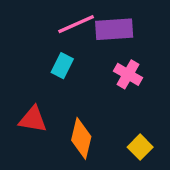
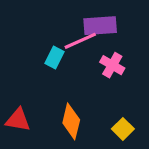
pink line: (76, 24) -> (80, 41), moved
red triangle: (33, 119) -> (18, 120), moved

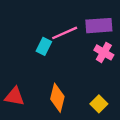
purple rectangle: (100, 26) -> (99, 26), moved
pink cross: (112, 65) -> (104, 52), moved

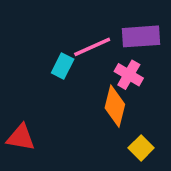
pink cross: (104, 52) -> (129, 75), moved
orange diamond: (57, 98) -> (115, 106), moved

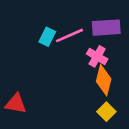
cyan rectangle: (63, 66) -> (47, 37), moved
orange diamond: (115, 106) -> (104, 80), moved

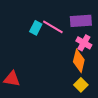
pink line: (70, 35) -> (53, 27), turned 55
pink cross: (97, 56) -> (84, 43), moved

